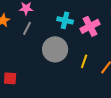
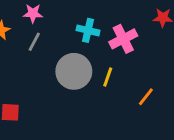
yellow line: (84, 61) -> (108, 77), moved

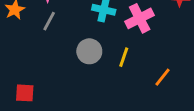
gray circle: (74, 71) -> (89, 51), size x0.7

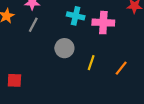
pink cross: (140, 18) -> (103, 23), turned 30
yellow line: (124, 57) -> (91, 63), moved

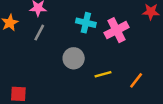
pink cross: (103, 23) -> (117, 30), turned -30
yellow line: (91, 63) -> (103, 74), turned 56

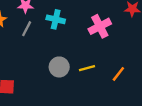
cyan cross: (86, 23) -> (56, 19), moved
gray circle: (74, 58) -> (59, 67), moved

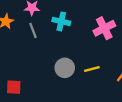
gray line: (27, 29) -> (33, 30), turned -49

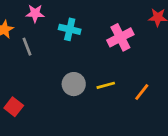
gray line: (33, 30) -> (27, 47), moved
red square: (14, 87) -> (14, 107), turned 35

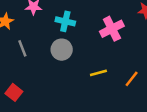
gray line: (27, 47) -> (22, 48), moved
gray circle: (74, 84) -> (62, 50), moved

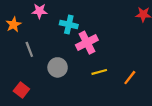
pink cross: (112, 29) -> (87, 43), moved
gray circle: (62, 50) -> (58, 67), moved

